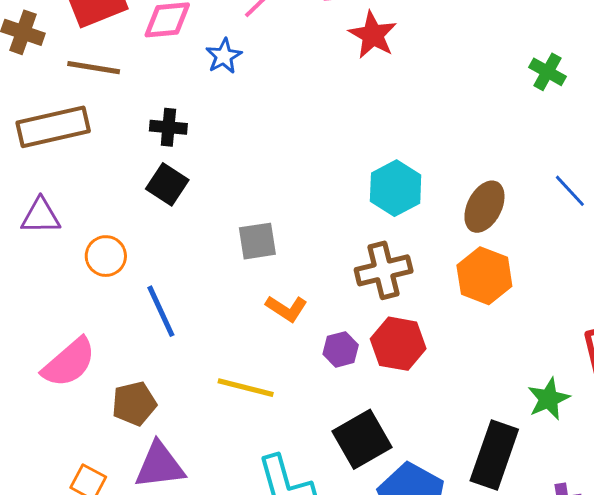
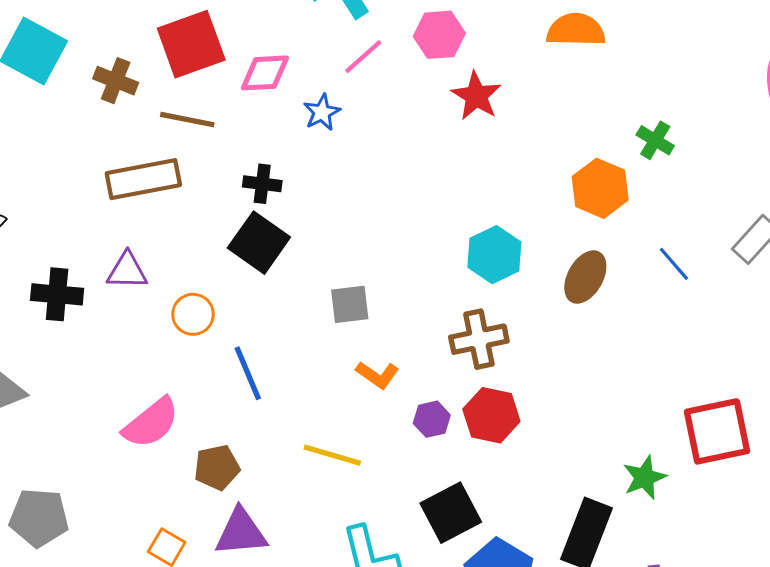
black square: (167, 184) -> (259, 243), size x1.4
orange hexagon: (484, 276) -> (600, 188), moved

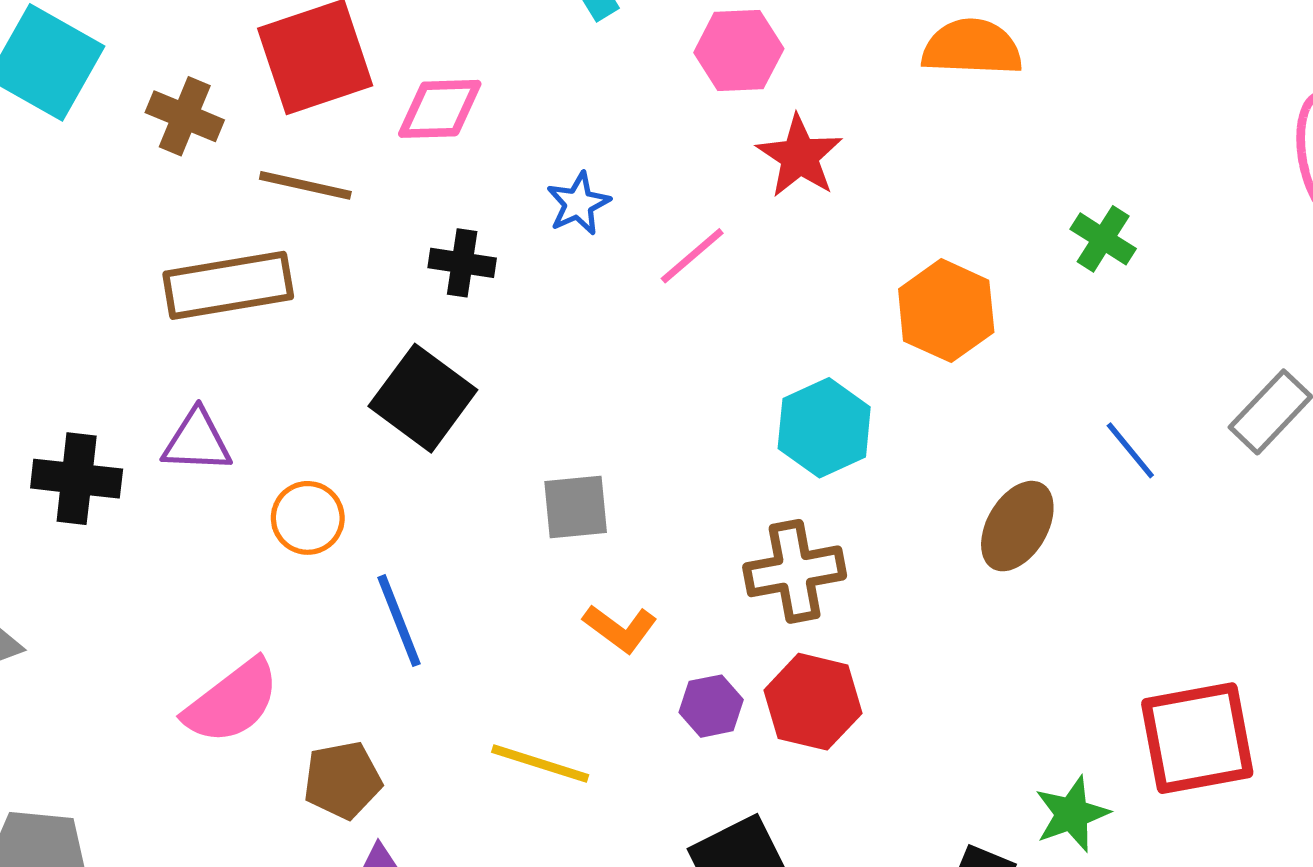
pink line: (363, 57) -> (692, 256), moved
blue star: (322, 112) -> (578, 204), moved
black cross: (262, 184) -> (462, 263), moved
orange hexagon: (600, 188) -> (946, 311), moved
brown ellipse: (585, 277) -> (1017, 526), moved

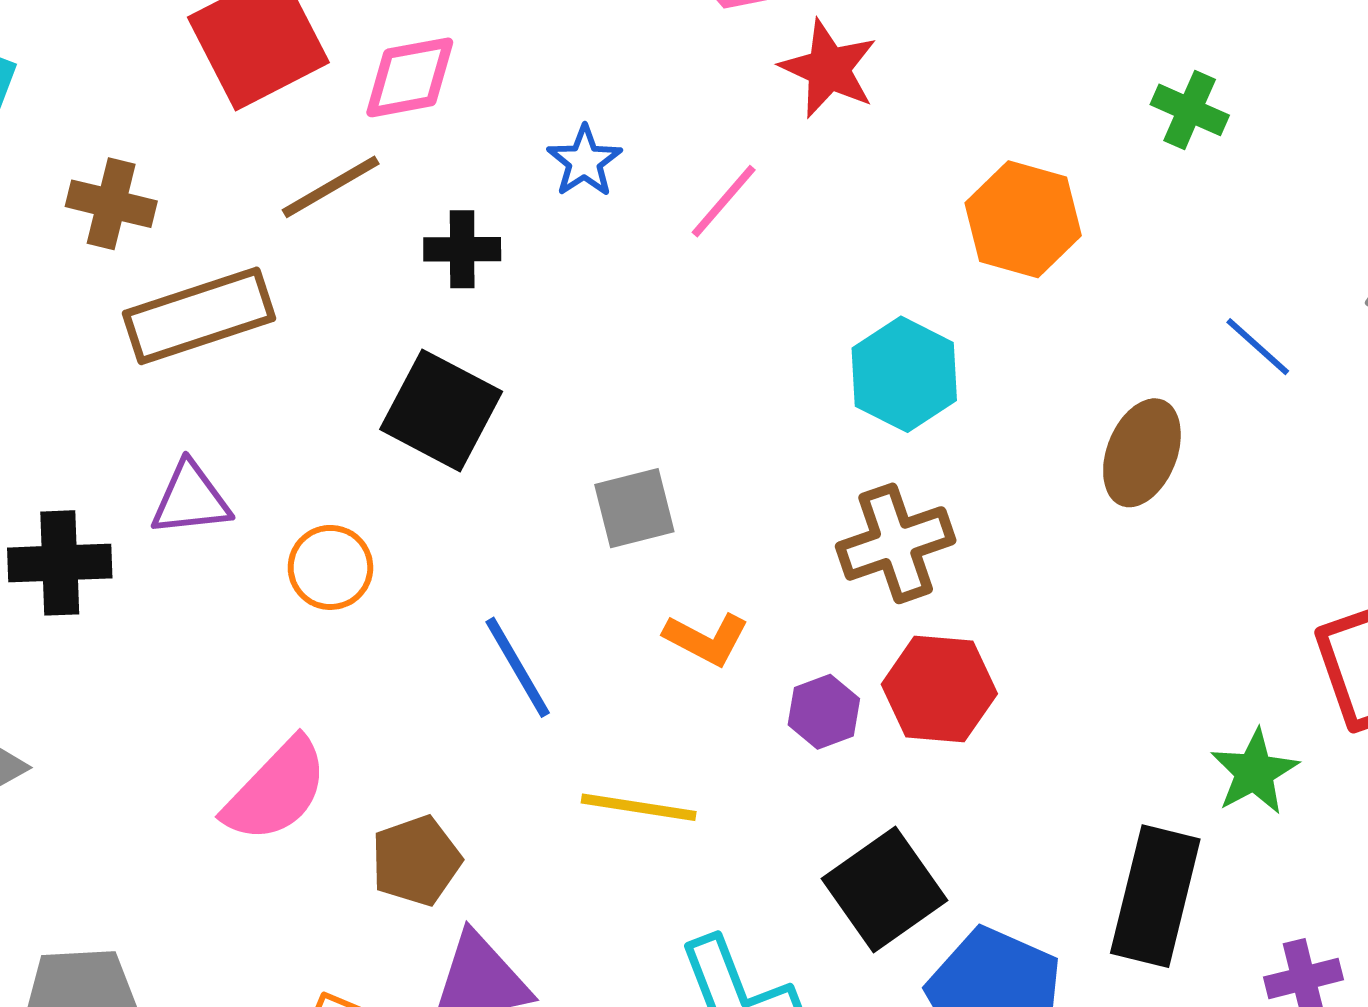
brown cross: (185, 116) -> (111, 204), moved
brown line: (305, 185) -> (331, 187), moved, turned -34
blue line: (399, 621) -> (518, 667), moved

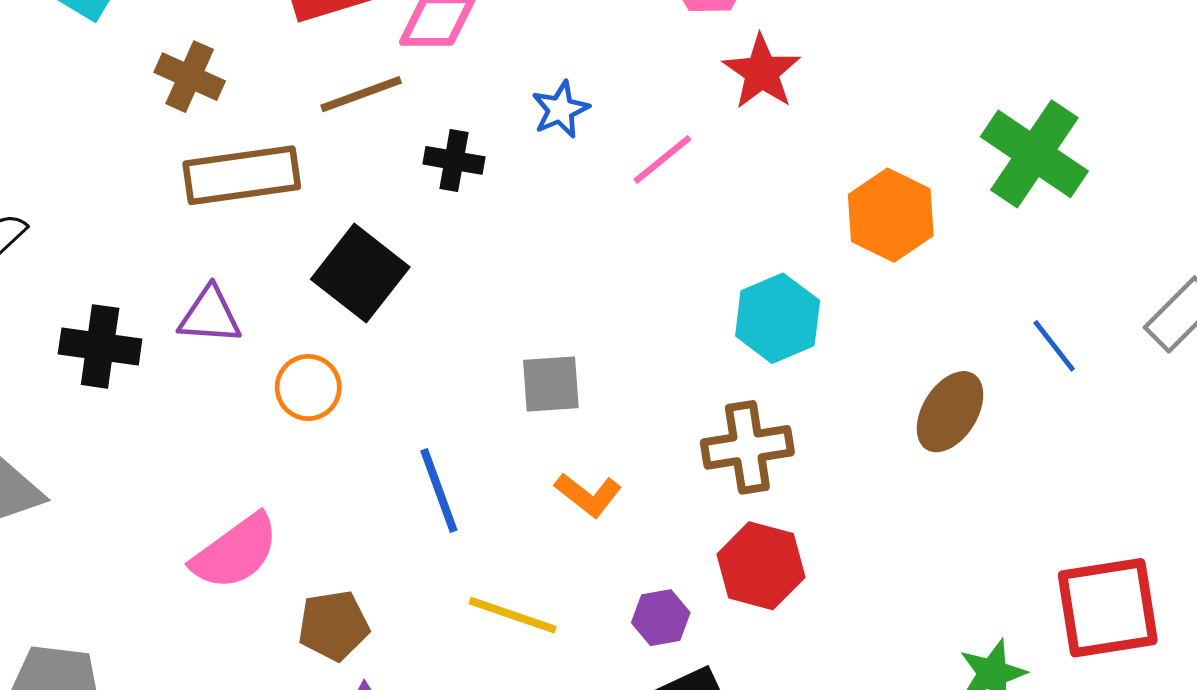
green cross: (1190, 110) -> (1034, 154), size x1.8
black square: (441, 410) -> (360, 273), moved
purple hexagon: (824, 712) -> (661, 618), moved

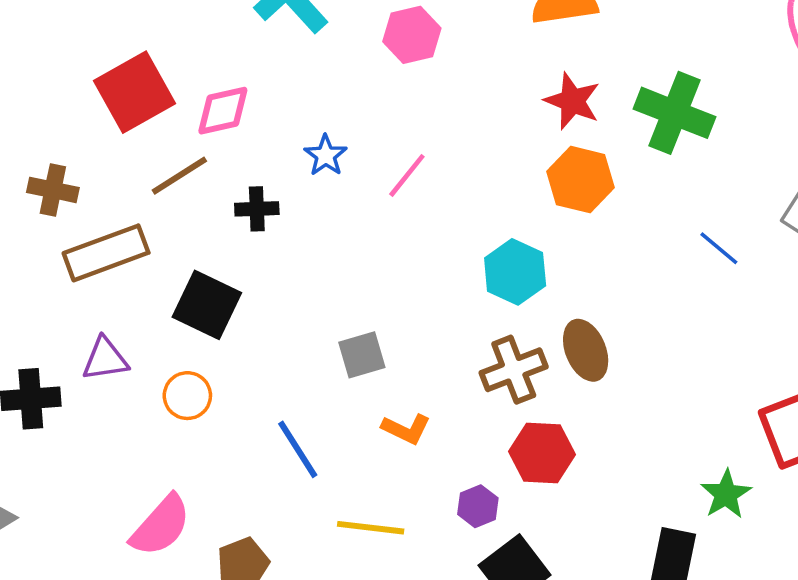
red star: (762, 72) -> (572, 101), moved
brown ellipse: (950, 412) -> (586, 350), moved, turned -42

